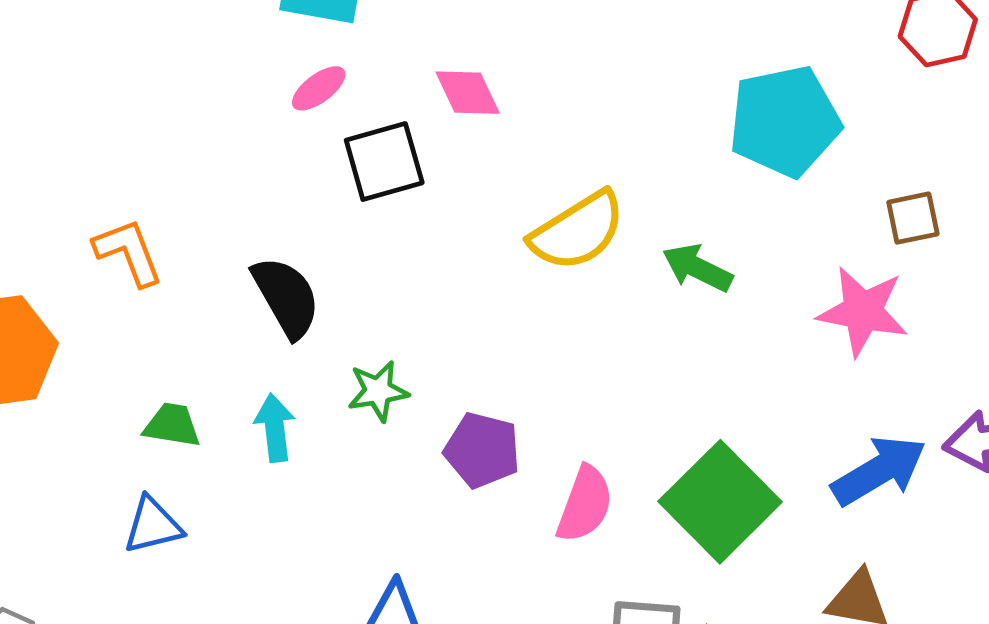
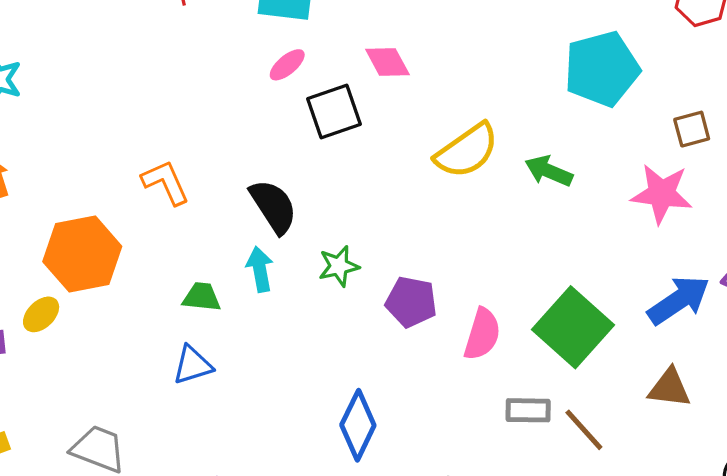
cyan arrow: (275, 428) -> (260, 269), moved

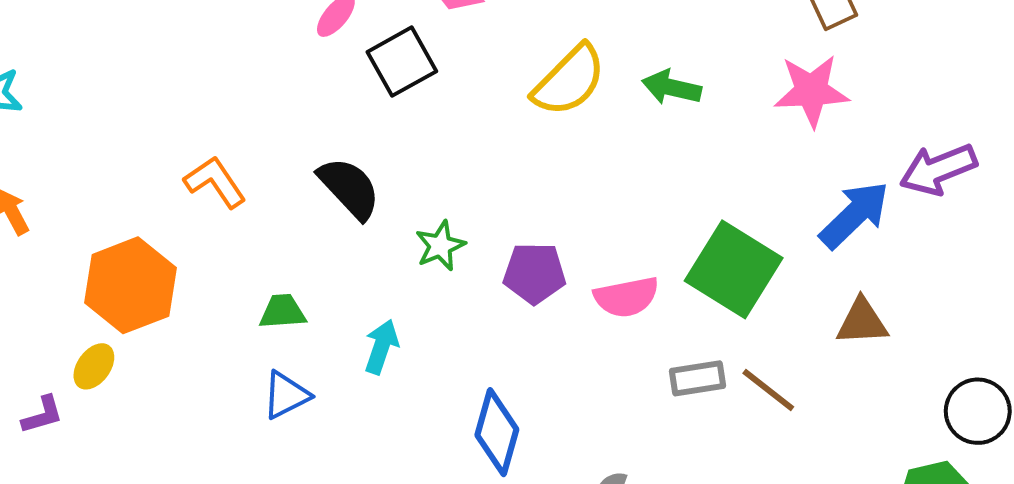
cyan arrow: (260, 269) -> (381, 347), moved, turned 39
pink semicircle: (482, 334) -> (626, 297), turned 72

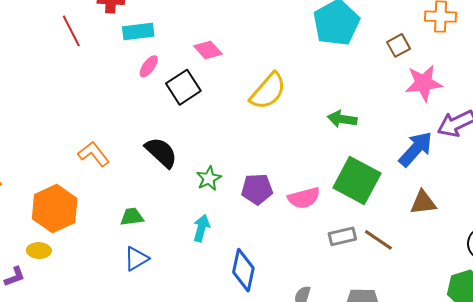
green arrow: (672, 87) -> (342, 119), moved
pink star: (811, 91) -> (424, 83), moved
cyan arrow: (381, 347) -> (201, 228), moved
yellow ellipse: (94, 366) -> (39, 251), turned 60

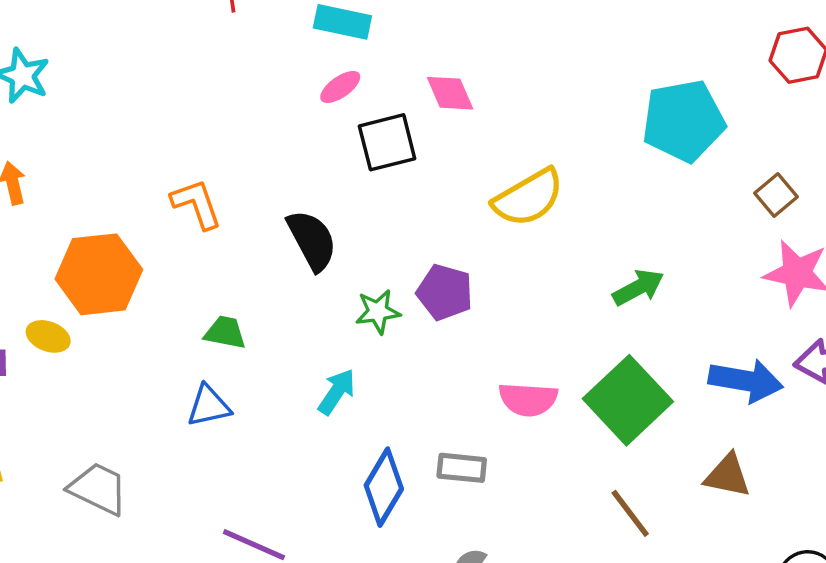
brown square: (398, 45) -> (776, 195), turned -30
green arrow: (342, 119) -> (638, 287), turned 124
blue arrow: (416, 149) -> (746, 381), turned 39
purple pentagon: (257, 189) -> (445, 292), moved
gray rectangle: (342, 236) -> (462, 468), moved

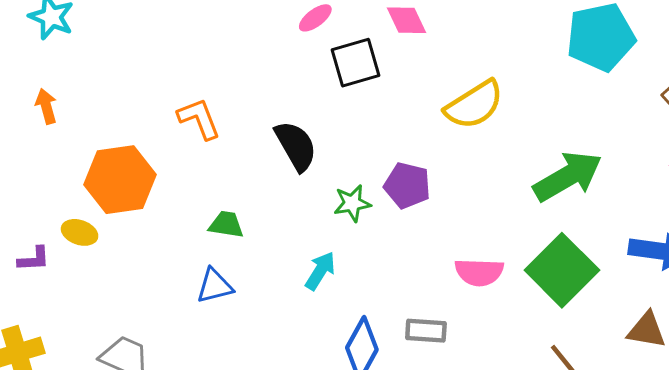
green arrow: (638, 287) -> (568, 176), size x1.6

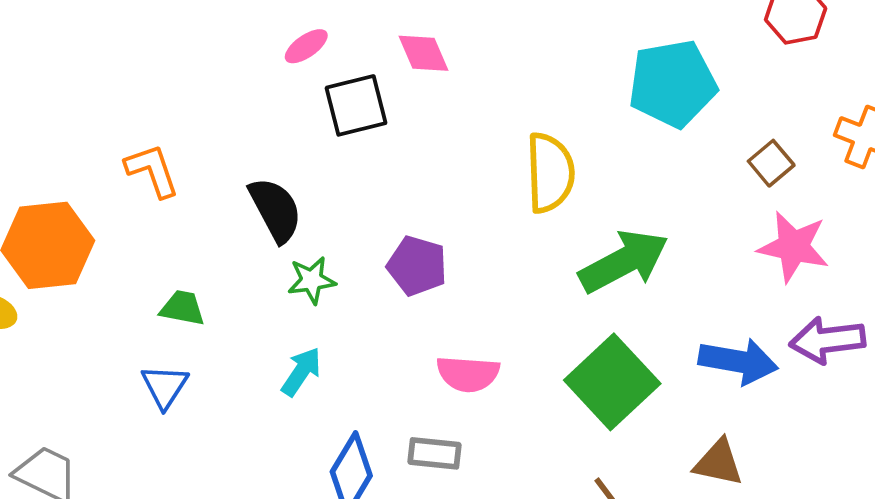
yellow semicircle: (474, 105) -> (550, 173), moved, turned -62
green star: (352, 203) -> (312, 280), moved
pink semicircle: (479, 272) -> (468, 374), moved
blue triangle: (215, 286) -> (165, 386), turned -45

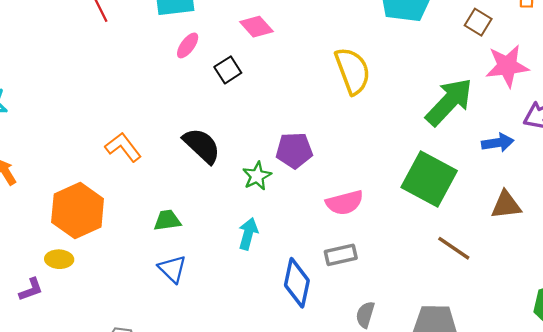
black square: (356, 105) -> (228, 70), size x0.7
green arrow: (624, 261) -> (449, 102), moved
green star: (312, 280) -> (257, 176), moved
blue arrow: (738, 361) -> (498, 143), size x0.7

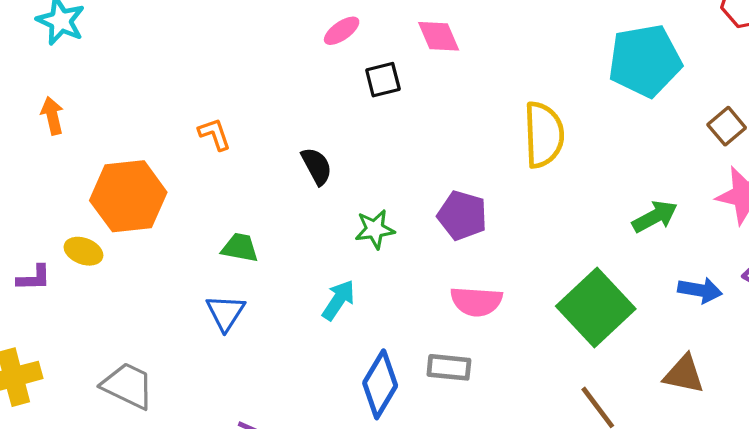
green arrow: (449, 102) -> (655, 217), size x0.6
black semicircle: (202, 146) -> (317, 166), size x0.7
orange L-shape: (123, 147) -> (215, 134), size x0.7
purple pentagon: (294, 150) -> (462, 215), moved

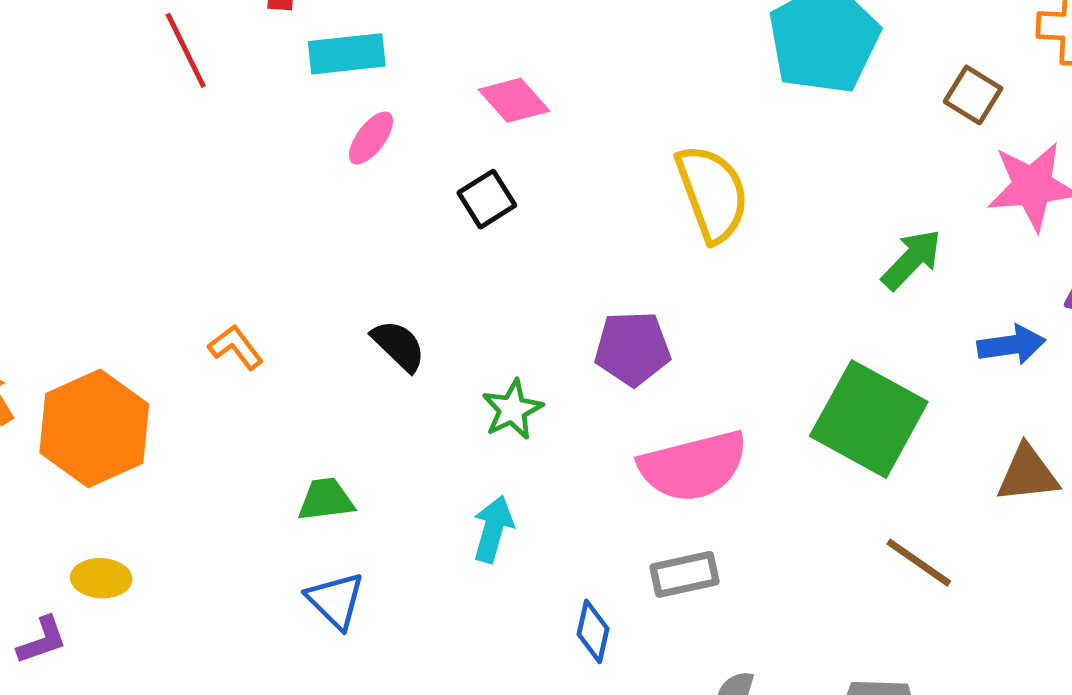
black square: (383, 80) -> (487, 199), moved
orange hexagon: (128, 196) -> (94, 428), moved
pink semicircle: (476, 301) -> (693, 466), size x1.4
blue diamond: (380, 384) -> (593, 631), size x0.6

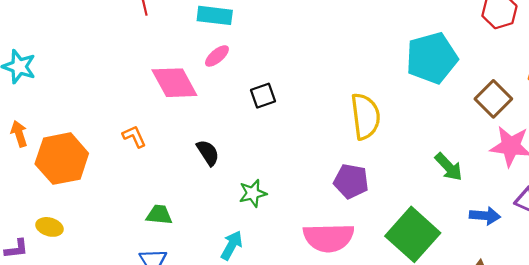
brown square: (973, 95) -> (493, 99), size x1.4
pink diamond: (514, 100) -> (174, 83), moved, size x1.5
green arrow: (912, 260) -> (449, 167), turned 80
purple pentagon: (632, 348) -> (351, 181), moved

